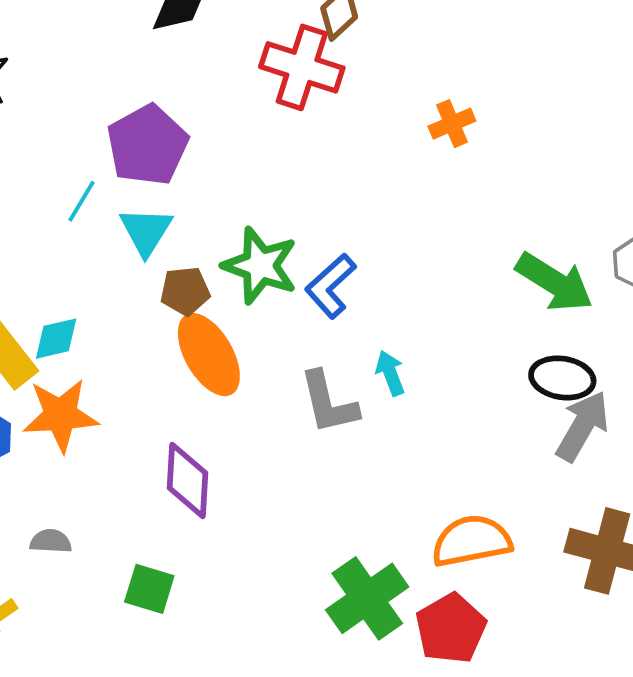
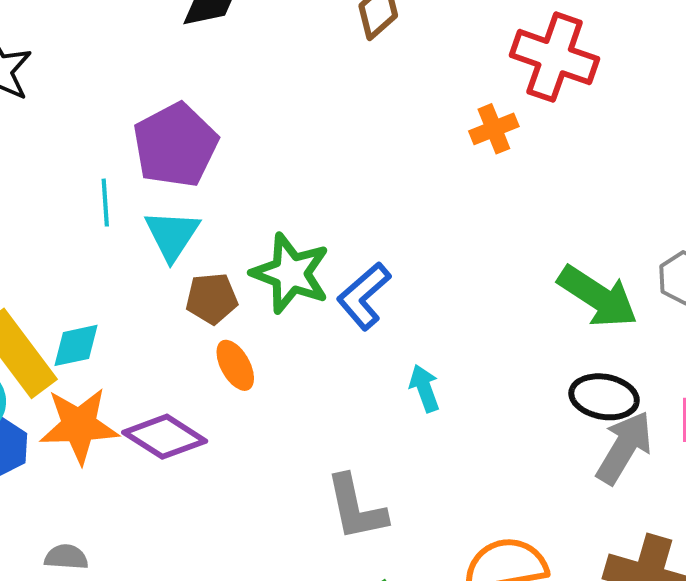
red cross: (302, 67) -> (555, 57), moved
cyan line: (81, 201) -> (105, 203), turned -36
orange ellipse: (209, 355) -> (235, 365), size x0.6
gray L-shape: (329, 403) -> (356, 508), moved
purple diamond: (188, 480) -> (165, 437), moved, turned -62

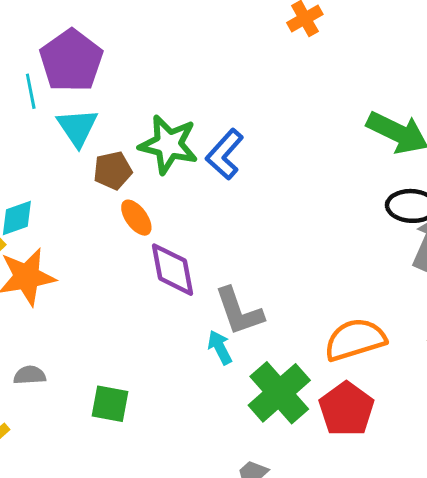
cyan line: (105, 203) -> (31, 91), moved
cyan arrow: (424, 388) -> (220, 347), moved
purple diamond: (165, 437) -> (172, 270), moved, turned 54

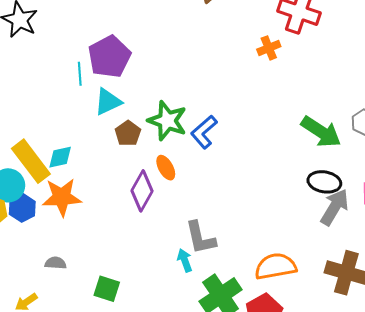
cyan triangle: (77, 127) -> (108, 102), turned 32
brown pentagon: (113, 170) -> (128, 133), turned -30
orange ellipse: (136, 218) -> (166, 168), moved
purple diamond: (172, 270) -> (142, 191), moved, turned 33

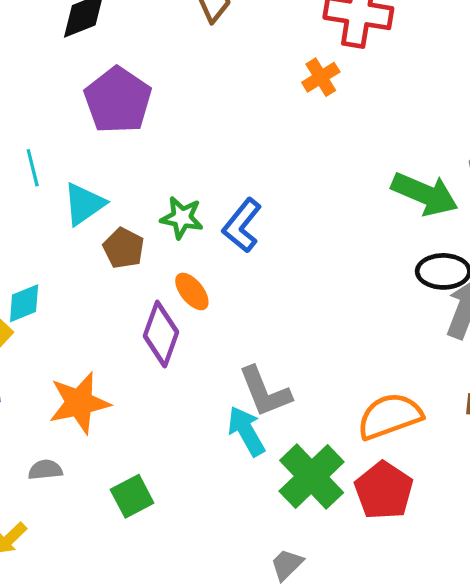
purple pentagon: (109, 57) -> (118, 100), moved
green star: (167, 121) -> (182, 218), size x0.7
orange star: (62, 197) -> (79, 403), moved
cyan arrow: (185, 260) -> (246, 431), size x1.4
green square: (107, 289) -> (132, 496), turned -36

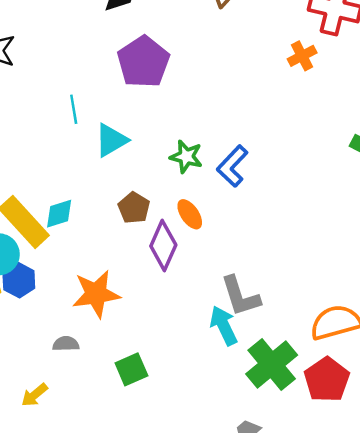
brown pentagon: (124, 248) -> (134, 208), moved

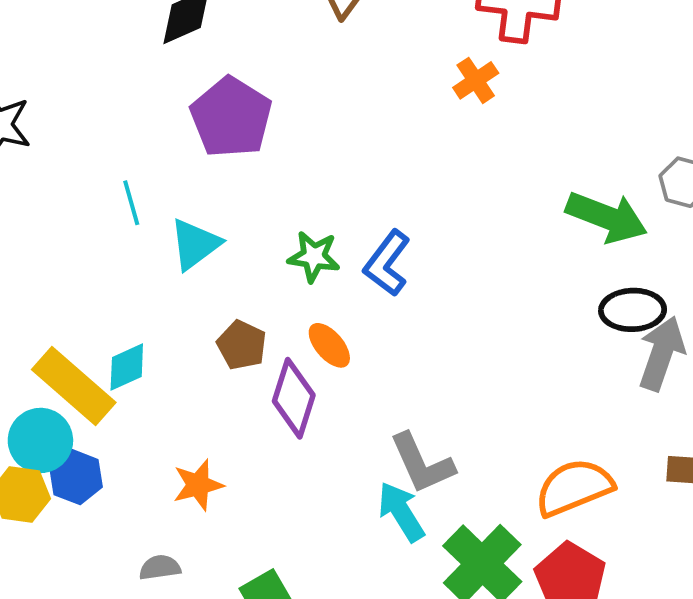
orange star: (96, 294) -> (198, 485), size x0.7

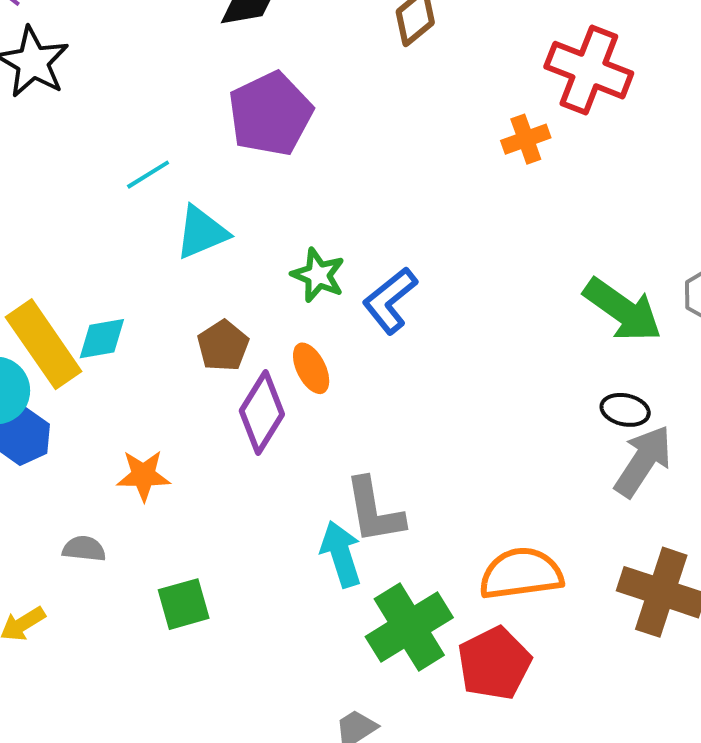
cyan line: (131, 203) -> (148, 175), turned 60
black ellipse: (633, 310) -> (625, 410), size x0.7

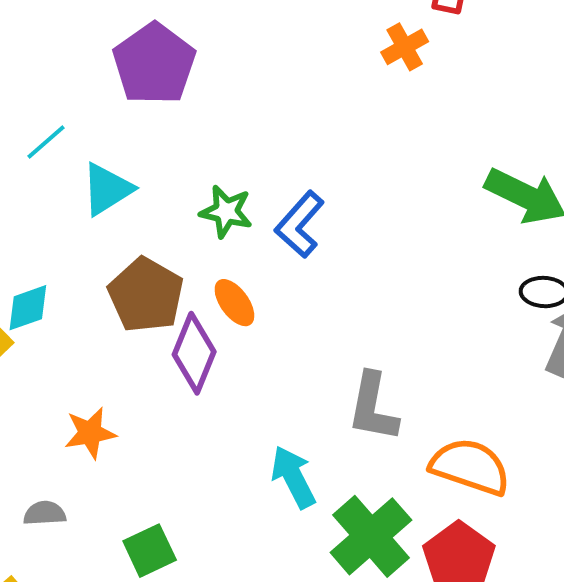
brown pentagon: (223, 346) -> (146, 295), size x1.5
gray L-shape: (374, 511) -> (373, 407), moved, turned 30
orange semicircle: (521, 574) -> (470, 467), turned 36

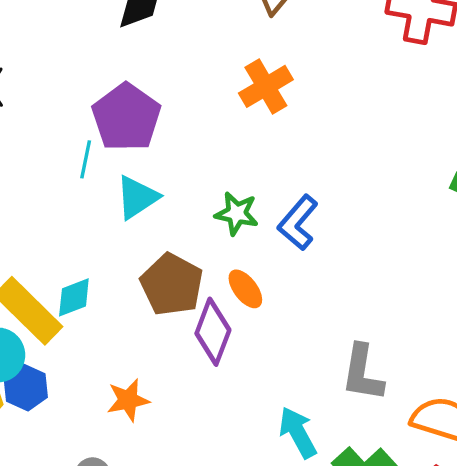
orange cross: (405, 47) -> (266, 86), moved, size x1.4
purple pentagon: (154, 64) -> (126, 117), moved
cyan line: (46, 142) -> (86, 159), turned -36

